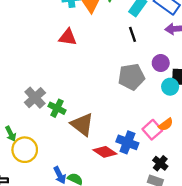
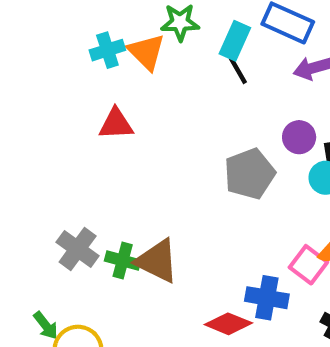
black line: (132, 34) -> (238, 70), moved
brown triangle: (82, 124) -> (157, 261), moved

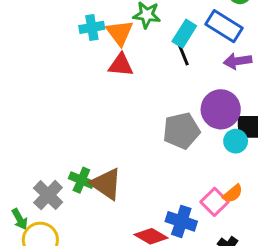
red triangle: (116, 124) -> (121, 65), moved
purple circle: (299, 137) -> (221, 109), size x1.6
gray cross: (78, 249) -> (48, 195), moved

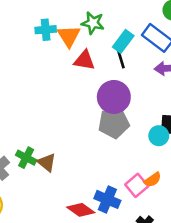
red triangle: (121, 65) -> (84, 60), moved
purple circle: (221, 109) -> (114, 97), moved
brown triangle: (106, 184) -> (47, 163), size x0.7

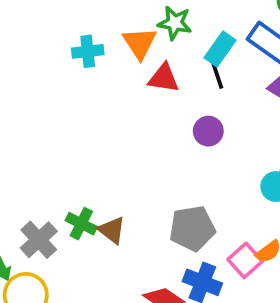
cyan cross: (46, 30) -> (88, 51), moved
purple circle: (114, 97) -> (208, 131), size x0.6
gray pentagon: (114, 123) -> (192, 228), moved

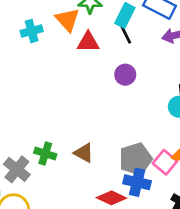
gray pentagon: (192, 228) -> (136, 159), moved
brown triangle: (112, 230) -> (84, 153), moved

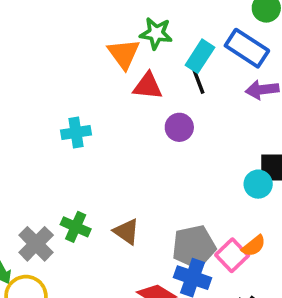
cyan cross: (32, 31) -> (76, 133), moved
purple circle: (125, 75) -> (179, 127), moved

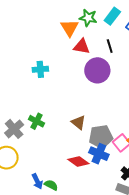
cyan rectangle: (200, 56) -> (112, 16), moved
purple circle: (179, 127) -> (97, 70), size x1.6
brown triangle: (126, 231) -> (79, 122), moved

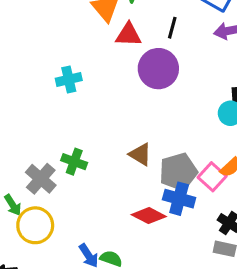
black line: (110, 46) -> (172, 28), turned 40

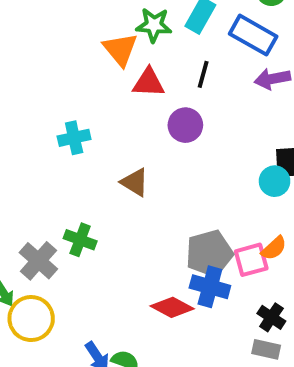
purple circle: (158, 69) -> (185, 125), size x0.7
brown triangle: (140, 154) -> (135, 182), moved
pink square: (212, 177) -> (251, 260), turned 32

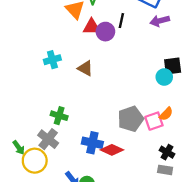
purple circle: (185, 125) -> (105, 32), moved
brown triangle: (135, 182) -> (85, 68), moved
gray cross: (38, 261) -> (48, 139), moved
blue cross: (210, 287) -> (92, 143), moved

